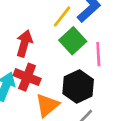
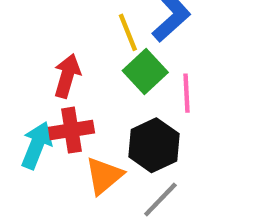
yellow line: (62, 17) -> (128, 32), turned -60
red cross: (27, 77) -> (71, 130), turned -30

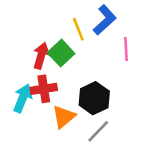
green square: (145, 71) -> (61, 53), moved
pink line: (187, 93) -> (126, 49), moved

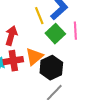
green square: (61, 53) -> (55, 34), moved
orange triangle: (64, 117) -> (34, 57), moved

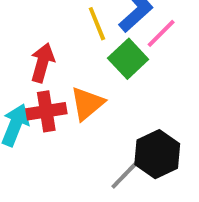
pink line: (75, 31) -> (161, 33), moved, turned 48
black hexagon: (51, 68) -> (157, 154), moved

